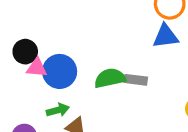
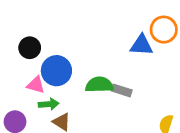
blue triangle: (166, 36) -> (141, 45), moved
pink triangle: (37, 68) -> (36, 85), moved

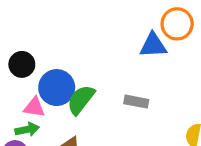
green semicircle: (99, 85) -> (81, 100), moved, turned -44
green arrow: (49, 104) -> (27, 129), moved

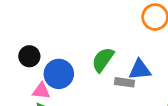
blue triangle: (153, 45) -> (140, 70), moved
green semicircle: (81, 100) -> (103, 60), moved

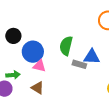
green semicircle: (103, 60) -> (66, 46), turned -30
pink triangle: (41, 91) -> (39, 66), moved

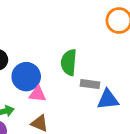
blue triangle: (92, 57) -> (108, 99), moved

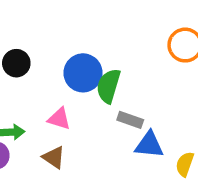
blue circle: (26, 77) -> (83, 73), moved

